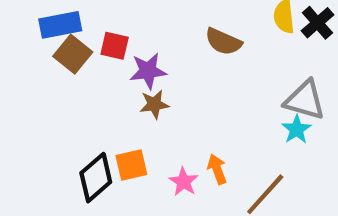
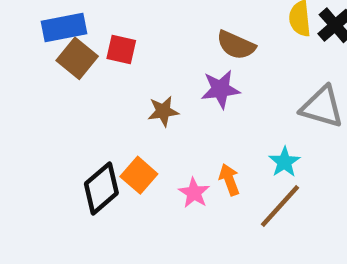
purple star: (148, 71) -> (220, 89), moved
cyan star: (297, 129) -> (284, 162), moved
orange square: (131, 165) -> (139, 175), turned -36

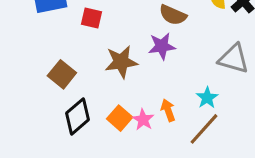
brown square: (77, 58) -> (62, 74), moved
brown star: (163, 111) -> (121, 62), size x1.5
orange square: (139, 175) -> (120, 118), moved

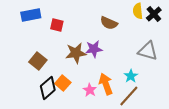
purple star: (162, 46) -> (94, 49), moved
orange arrow: (168, 110) -> (106, 84), size x1.5
orange square: (120, 118) -> (63, 83), moved

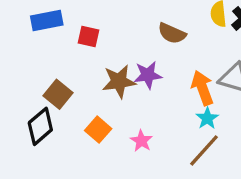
orange arrow: (106, 84) -> (202, 88), moved
black diamond: (48, 88) -> (40, 126), moved

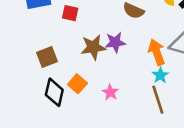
brown square: (58, 94) -> (47, 57), turned 30
black diamond: (40, 126) -> (54, 92), moved, turned -36
brown line: (204, 150) -> (158, 100), turned -60

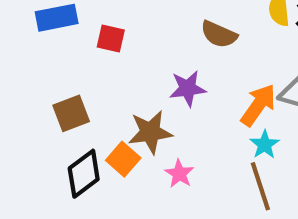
brown star: (93, 47) -> (150, 132), moved
orange arrow: (157, 52) -> (258, 105), turned 55
black diamond: (54, 92) -> (84, 174), turned 40

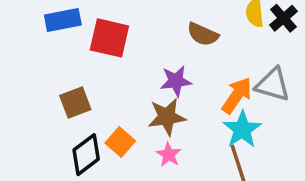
red square: (111, 39) -> (109, 38), size x1.6
brown star: (150, 132) -> (167, 117), moved
cyan star: (265, 145) -> (242, 129), size x1.5

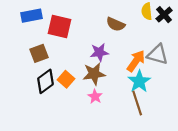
brown square: (75, 103) -> (39, 53), moved
orange square: (120, 142) -> (66, 79), moved
black diamond: (86, 155) -> (46, 81), moved

